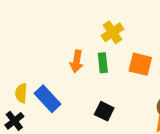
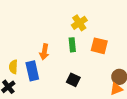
orange arrow: (77, 61) -> (44, 52), moved
blue rectangle: (47, 99) -> (32, 71), turned 30

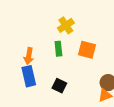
blue rectangle: (32, 71) -> (29, 76), moved

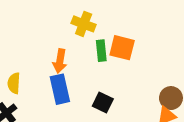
yellow cross: (66, 25) -> (84, 24), moved, turned -35
orange square: (87, 50) -> (122, 48), moved

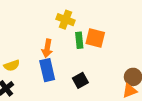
yellow semicircle: (14, 83) -> (12, 65), turned -112
black square: (103, 102) -> (80, 80), turned 35

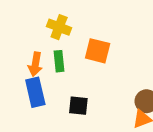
green rectangle: (79, 40) -> (59, 61), moved
black square: (80, 80) -> (78, 106), turned 35

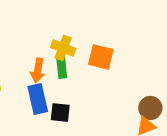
yellow cross: (59, 27) -> (63, 48), moved
black square: (78, 106) -> (60, 113), moved

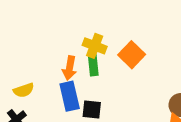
orange square: (101, 57) -> (132, 55), turned 30

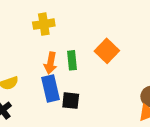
yellow cross: (95, 46) -> (44, 24), moved, turned -30

